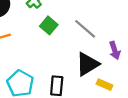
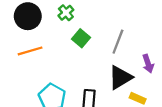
gray line: (85, 29) -> (118, 42), turned 70

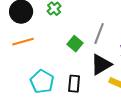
green square: (81, 38) -> (75, 44), moved

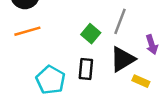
black rectangle: (74, 84) -> (86, 69), moved

